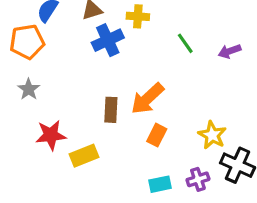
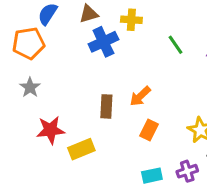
orange arrow: (147, 99) -> (140, 96), size x0.7

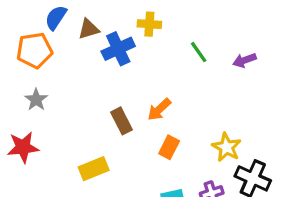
brown triangle: (89, 14) -> (89, 29), moved
brown rectangle: (106, 106) -> (121, 121), turned -30
red star: (51, 130) -> (23, 147), moved

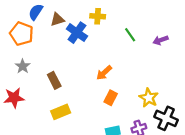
blue cross: (118, 49) -> (77, 33), turned -30
orange pentagon: (34, 50) -> (22, 34), turned 30
brown rectangle: (121, 121) -> (54, 80), moved

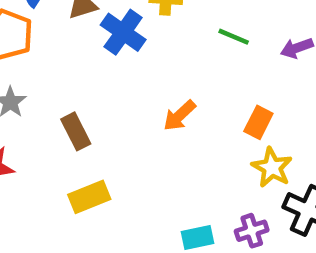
green line: (130, 35) -> (234, 37), turned -32
orange rectangle: (111, 98) -> (258, 122), moved

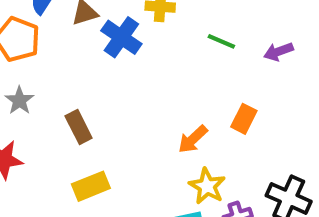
orange arrow: (179, 116) -> (193, 139), moved
yellow star: (272, 168) -> (207, 186), moved

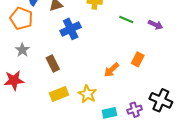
blue cross: (121, 37) -> (71, 29), moved, turned 30
purple arrow: (278, 52) -> (156, 25), turned -136
yellow star: (207, 186) -> (87, 94), moved

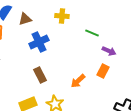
purple arrow: (156, 25) -> (109, 51), moved
brown rectangle: (53, 64) -> (40, 75), moved

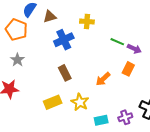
yellow cross: (62, 16) -> (87, 22), moved
green line: (92, 33) -> (117, 42), moved

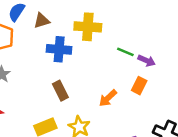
yellow cross: (87, 22) -> (88, 27), size x1.5
blue cross: (64, 40) -> (59, 49), turned 30

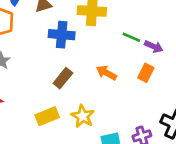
brown rectangle: (60, 91) -> (63, 78), turned 66
orange arrow: (108, 98) -> (106, 73), moved, turned 72

